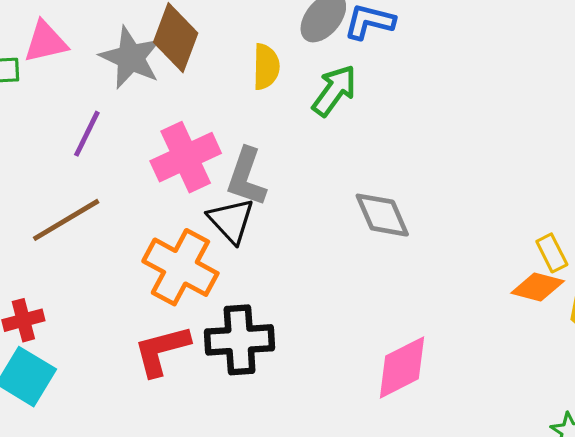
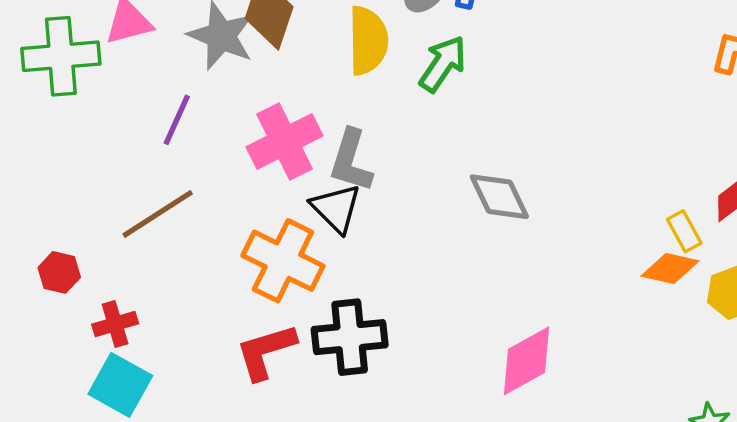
yellow semicircle: (266, 67) -> (368, 41), size x1.4

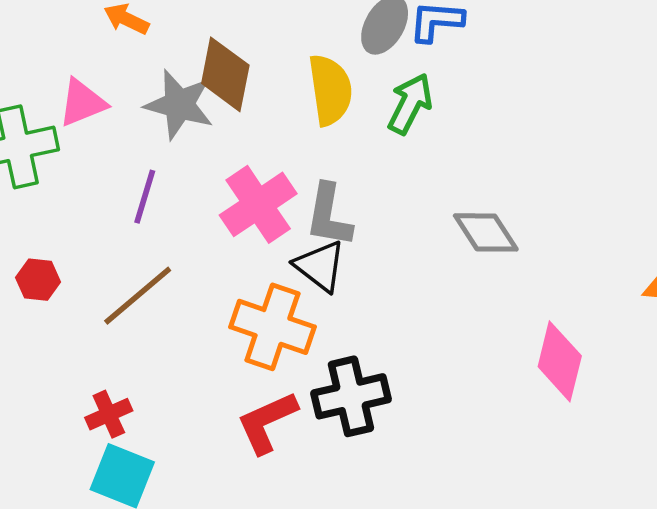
red hexagon: (59, 272) -> (38, 280), moved
pink diamond: (526, 361) -> (560, 361), moved, turned -40

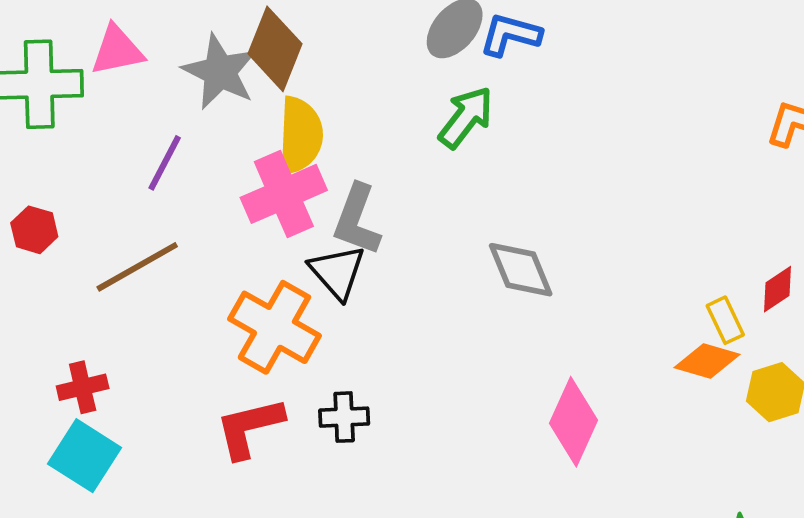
yellow semicircle: (330, 90) -> (300, 135), moved
black cross: (351, 396) -> (344, 417), size x0.6

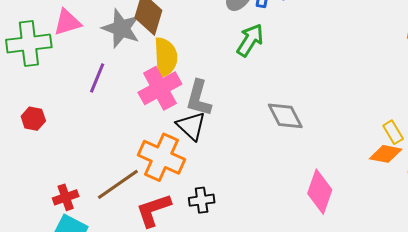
brown line: (137, 267) -> (118, 184), moved

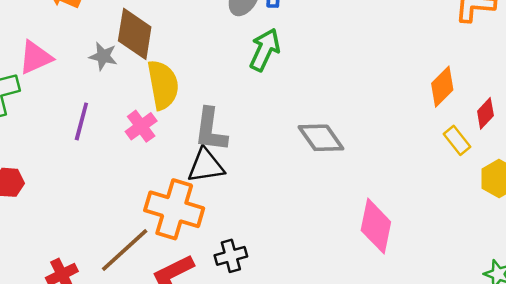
gray star: (121, 28) -> (103, 56), size x0.6
pink cross: (160, 88) -> (141, 126), moved, size x0.6
black triangle: (191, 126) -> (206, 166), turned -44
orange diamond: (386, 154) -> (442, 87), moved, turned -48

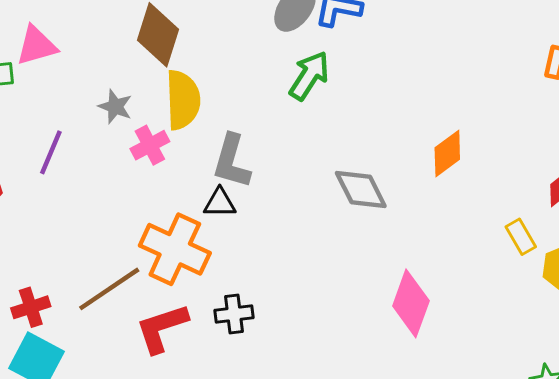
gray star: (103, 56) -> (115, 107), moved
orange diamond: (442, 87) -> (447, 154), moved
purple line: (81, 121) -> (51, 152), moved
yellow rectangle: (457, 140) -> (521, 237), moved
black triangle: (206, 166) -> (220, 203), size x0.7

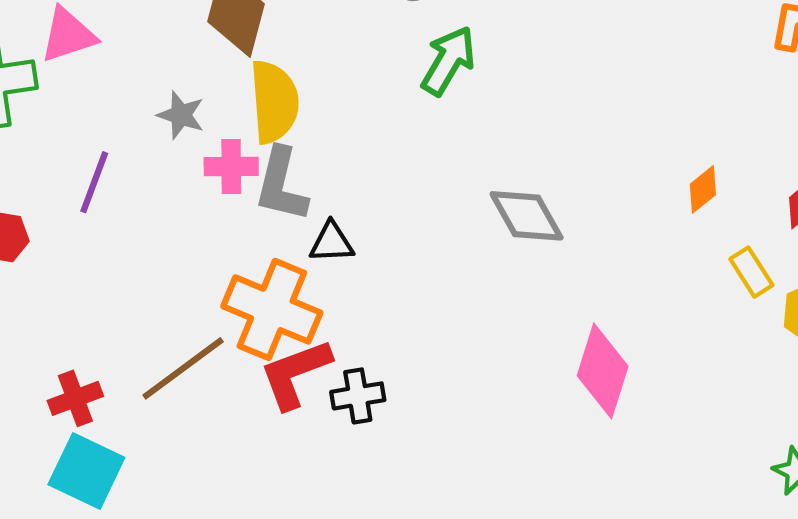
pink cross: (150, 145) -> (231, 167), turned 30
orange diamond: (447, 154) -> (703, 189), moved, size x0.7
gray L-shape: (232, 161) -> (281, 185), moved
red L-shape: (162, 328) -> (295, 374), moved

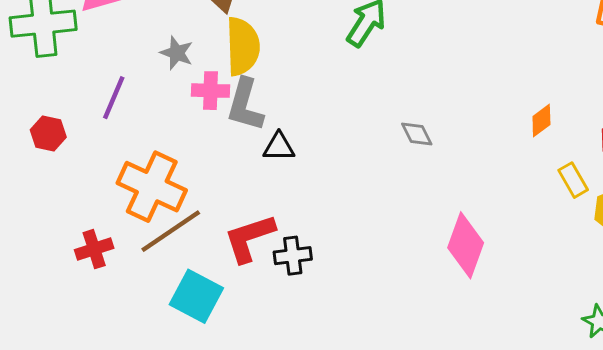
gray diamond: (527, 216) -> (417, 134), size x0.6
orange cross: (272, 309) -> (152, 187), moved
cyan square: (86, 471) -> (196, 296), moved

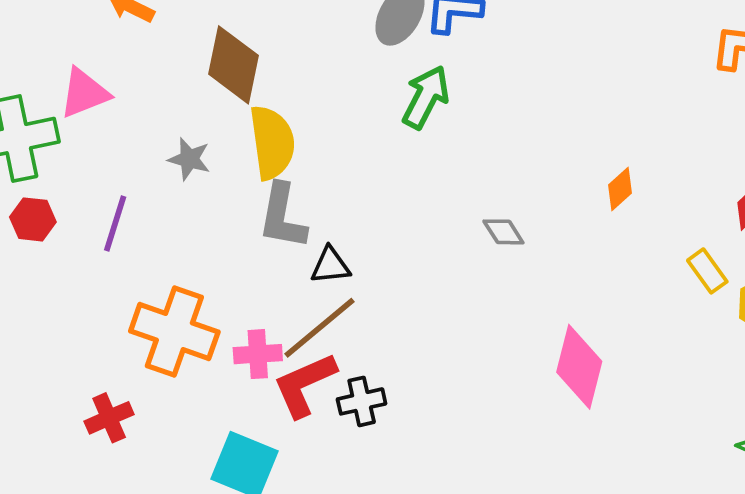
pink cross: (210, 91) -> (258, 354), moved
orange diamond: (541, 121) -> (620, 189), moved
red hexagon: (48, 133) -> (33, 219), moved
brown line: (171, 231) -> (319, 328), moved

